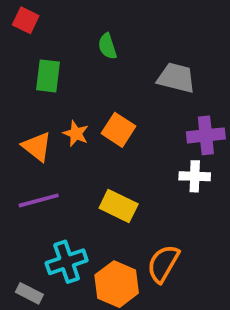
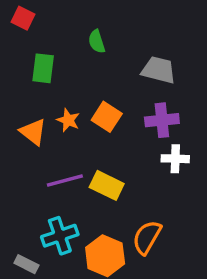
purple cross: (206, 135) -> (162, 120), moved
purple line: (39, 200) -> (65, 180), moved

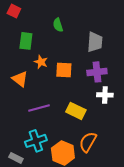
gray trapezoid: (159, 70) -> (95, 42), turned 80
orange square: (107, 117) -> (64, 70), turned -30
orange star: (68, 120) -> (41, 62), moved
yellow rectangle: (107, 185) -> (76, 111), moved

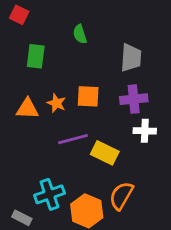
orange star: (41, 62) -> (56, 103), moved
orange triangle: (20, 79) -> (27, 109), turned -36
purple line: (39, 108) -> (73, 139), moved

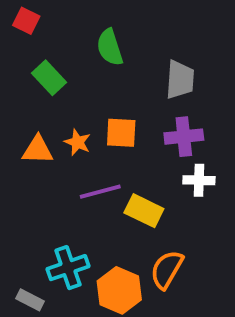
green semicircle: (80, 34) -> (110, 47), size x1.4
green rectangle: (36, 56) -> (49, 78), turned -50

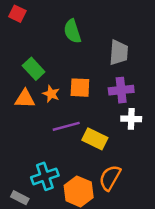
green rectangle: (49, 78) -> (34, 69), moved

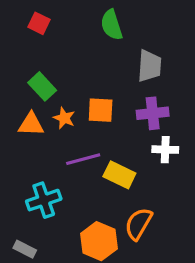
red square: (17, 14) -> (39, 23), moved
green semicircle: (72, 31) -> (112, 25), moved
cyan cross: (45, 176) -> (44, 200), moved

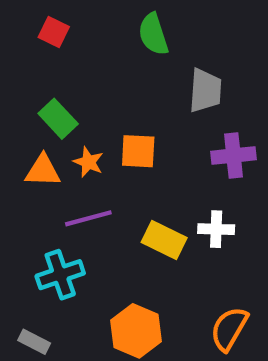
purple cross: (153, 113) -> (233, 156), moved
white cross: (165, 150) -> (216, 229), moved
purple line: (83, 159) -> (88, 218), moved
orange semicircle: (138, 224) -> (229, 329), moved

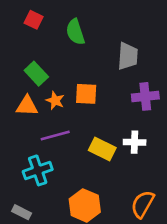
green semicircle: (153, 34) -> (75, 32), moved

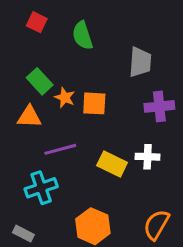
orange star: (55, 101) -> (65, 98), moved

